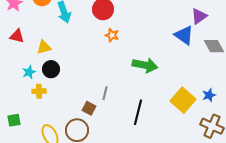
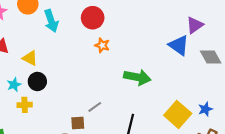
yellow triangle: (44, 47) -> (30, 58), turned 42
gray line: (105, 93) -> (95, 107), turned 40
brown square: (89, 108) -> (78, 123), turned -32

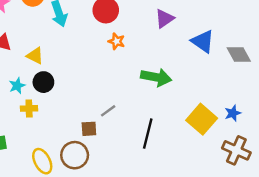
purple triangle: (195, 25) -> (164, 19), moved

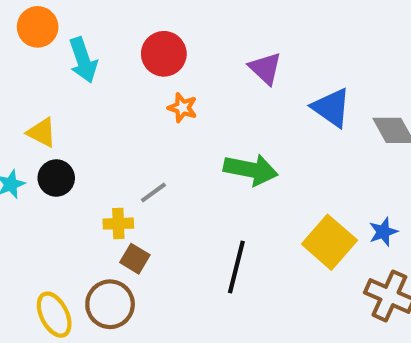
purple triangle: (164, 19) -> (265, 68), turned -42
yellow cross: (29, 108) -> (118, 224), moved
gray line: (108, 111) -> (153, 192), moved
brown square: (89, 129) -> (135, 259), turned 35

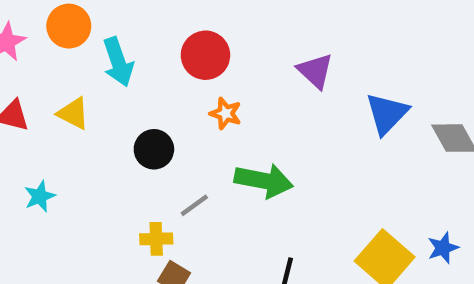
blue triangle: (331, 108) -> (387, 113), turned 39
yellow triangle: (42, 132) -> (73, 113), moved
green arrow: (251, 170) -> (264, 181), moved
black circle: (56, 178) -> (154, 149), moved

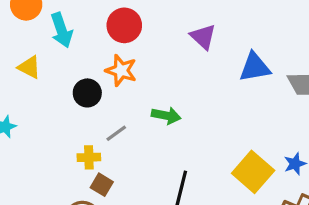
orange star: (226, 113) -> (121, 70), moved, size x1.4
blue triangle: (387, 113) -> (255, 67), turned 36
green arrow: (264, 181) -> (166, 116), size x0.7

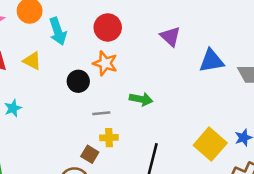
gray line: (116, 133) -> (101, 113), turned 30
yellow cross: (89, 157) -> (109, 138), moved

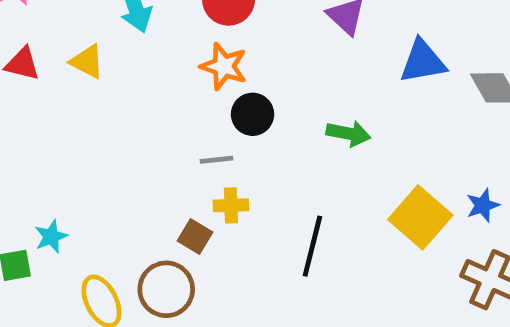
black circle: (78, 81) -> (253, 114), moved
green arrow: (141, 99) -> (348, 133), moved
cyan star: (13, 108) -> (51, 237), moved

